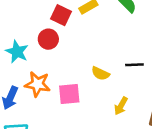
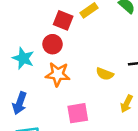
orange star: (38, 84) -> (58, 74), moved
pink square: (69, 94) -> (78, 113), moved

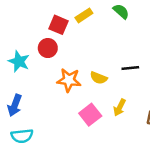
orange star: (58, 74) -> (69, 80), moved
pink square: (78, 113) -> (90, 115), moved, turned -30

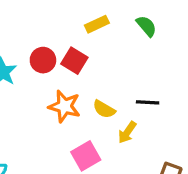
red square: (59, 25) -> (74, 61), moved
yellow arrow: (120, 107) -> (127, 132), moved

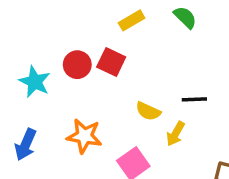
orange star: (64, 106) -> (84, 136), moved

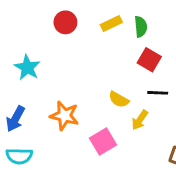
green semicircle: (185, 17) -> (141, 27), moved, turned 36
red square: (111, 62) -> (149, 60), moved
red circle: (77, 65) -> (65, 22), moved

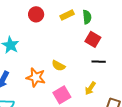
yellow semicircle: (119, 100) -> (58, 66), moved
yellow arrow: (140, 120) -> (90, 88), moved

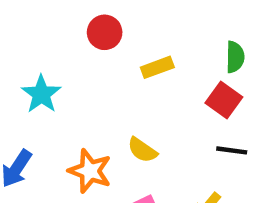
yellow rectangle: (67, 15) -> (157, 67), moved
green semicircle: (87, 17) -> (235, 57), moved

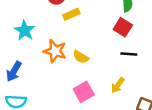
yellow rectangle: (157, 67) -> (71, 14), moved
orange star: (90, 171) -> (55, 51), moved

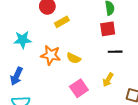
red square: (123, 27) -> (108, 29), turned -35
cyan star: (25, 31) -> (23, 40), turned -30

